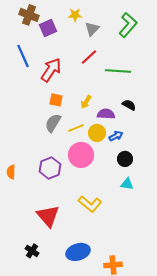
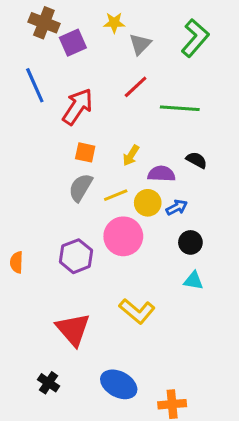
blue ellipse: (78, 252) -> (119, 384), turned 45

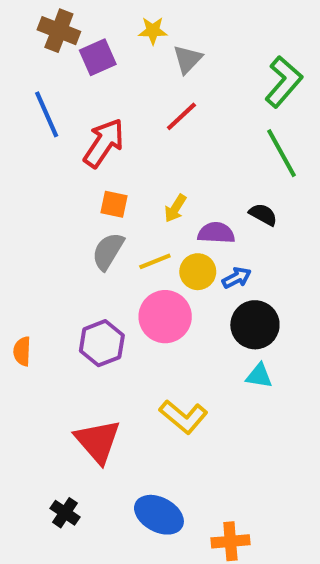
green L-shape: (195, 38) -> (284, 82), moved
green line: (180, 108) -> (282, 153), moved, turned 57
black circle: (190, 242) -> (255, 325), size x1.5

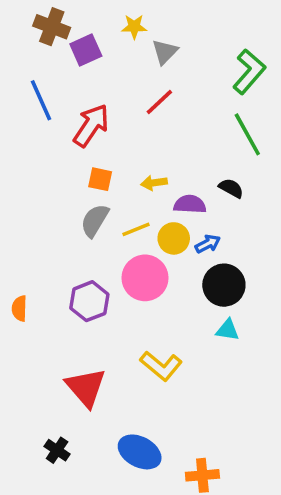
yellow arrow: (175, 208) -> (154, 183), turned 50

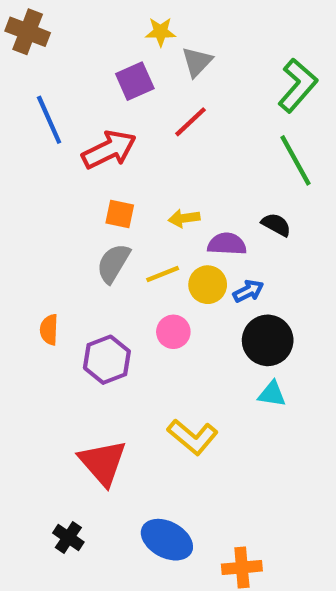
brown cross: (52, 27) -> (28, 32), moved
purple square: (86, 50) -> (135, 81), moved
red arrow: (91, 125) -> (109, 150), turned 30
pink circle: (145, 278) -> (173, 332), size x0.6
orange semicircle: (19, 308) -> (49, 330), moved

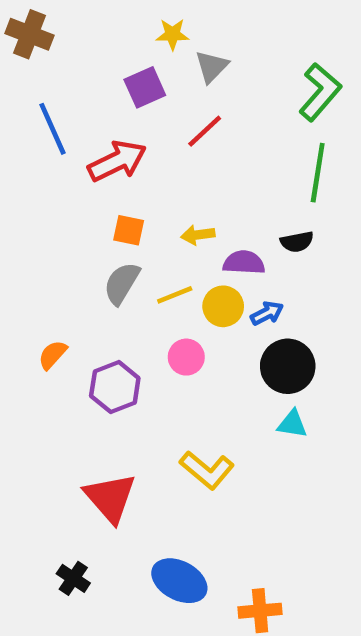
green line: (296, 160) -> (318, 173), turned 38
black semicircle: (276, 225) -> (297, 242), turned 140
orange semicircle: (49, 330) -> (53, 355), turned 40

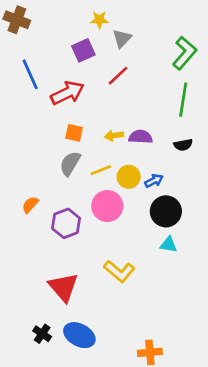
black semicircle: (297, 242) -> (183, 145), moved
purple semicircle: (244, 263) -> (141, 137), moved
pink circle: (186, 357) -> (107, 206), size x1.5
blue ellipse: (179, 581) -> (79, 335), moved

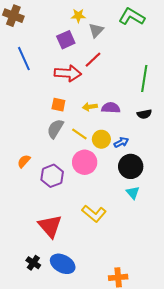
green L-shape: (184, 53) -> (132, 17), moved, turned -100
red arrow: (67, 93) -> (68, 73), moved, turned 30
yellow line: (101, 170) -> (79, 134), turned 56
cyan triangle: (169, 245) -> (133, 193), turned 40

